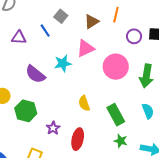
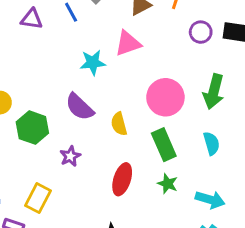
pink circle: (116, 67) -> (165, 97), moved
purple semicircle: (35, 74) -> (80, 107), moved
red ellipse: (78, 139) -> (122, 179), moved

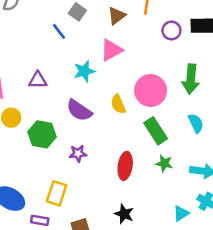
purple triangle: (32, 19) -> (38, 80), moved
yellow semicircle: (119, 124) -> (118, 104), moved
purple star: (70, 156) -> (78, 153), turned 30

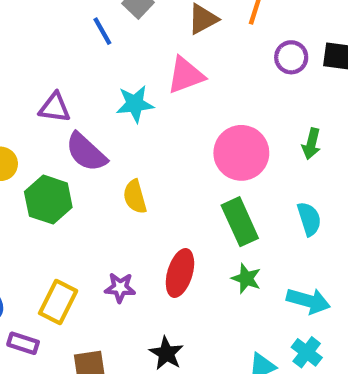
green arrow: (191, 79) -> (311, 144), size x0.6
yellow semicircle: (118, 104) -> (135, 197), moved
purple semicircle: (79, 110) -> (86, 152), moved
purple star: (78, 153) -> (120, 288), moved

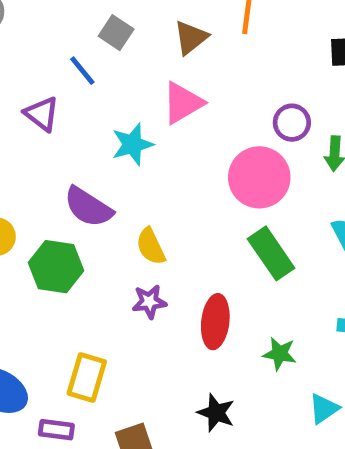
purple circle: (291, 57) -> (292, 123), moved
purple triangle: (55, 108) -> (42, 114), moved, turned 40
green star: (246, 279) -> (280, 354), moved
purple star: (120, 288) -> (149, 302), moved

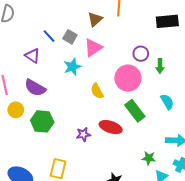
gray square: (116, 33) -> (70, 37), moved
purple semicircle: (88, 207) -> (35, 88), moved
yellow semicircle: (151, 246) -> (97, 91), moved
red ellipse: (215, 322) -> (111, 127), moved, turned -75
green star: (280, 354) -> (149, 158), moved

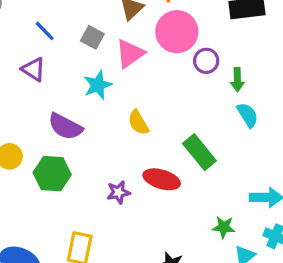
blue line: (49, 36) -> (45, 31), moved
pink circle: (128, 78) -> (177, 32), moved
purple semicircle: (35, 88) -> (65, 127), moved
cyan semicircle: (167, 102) -> (248, 115), moved

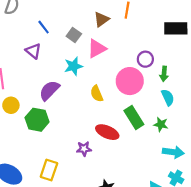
pink circle: (177, 32) -> (130, 81), moved
purple semicircle: (65, 127) -> (49, 90), turned 100
purple star: (118, 192) -> (84, 149), moved
green star: (224, 227) -> (161, 124), moved

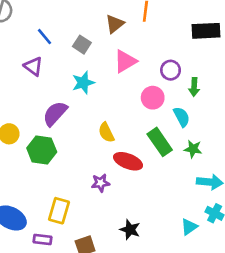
pink triangle: (97, 48) -> (125, 61), moved
pink circle: (130, 81) -> (153, 98), size x0.7
yellow semicircle: (97, 94) -> (106, 132), moved
cyan semicircle: (168, 97) -> (182, 117), moved

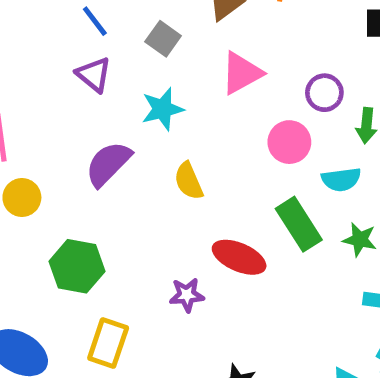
purple triangle: (33, 66) -> (94, 74), moved
cyan semicircle: (182, 117) -> (341, 179), turned 108
yellow semicircle: (106, 132) -> (189, 181), moved
green hexagon: (42, 150) -> (77, 266), moved

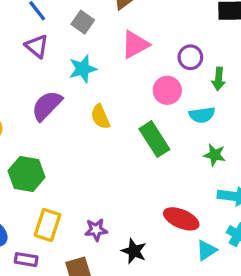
green rectangle: (299, 224) -> (154, 139), moved
red ellipse: (239, 257) -> (181, 219), moved
purple star: (187, 295) -> (96, 230), moved

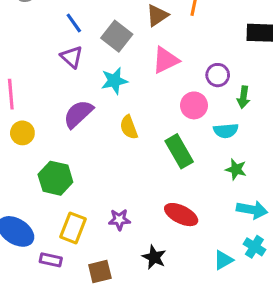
gray square: (83, 22) -> (117, 36), size x1.4
red ellipse: (181, 219) -> (181, 215), moved
purple star: (96, 230) -> (119, 220), moved

